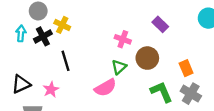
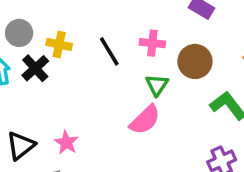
black line: (65, 61) -> (109, 51), moved

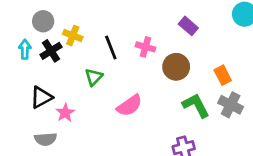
green triangle: (157, 85) -> (94, 77), moved
black triangle: (21, 146) -> (41, 97), moved

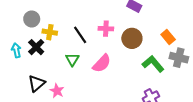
gray circle: (43, 21) -> (32, 19), moved
pink semicircle: (129, 106) -> (102, 63), moved

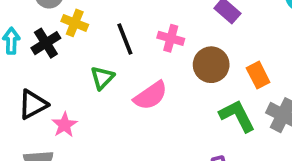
orange rectangle: (168, 37) -> (258, 75), moved

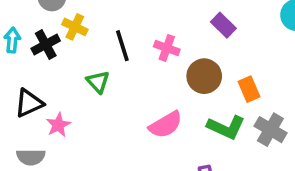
green triangle: (102, 78) -> (98, 82), turned -30
pink semicircle: (151, 96) -> (166, 125), moved
green L-shape: (237, 116) -> (226, 127), turned 138

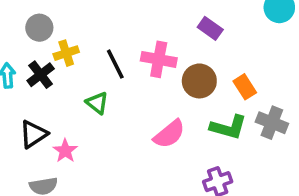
yellow cross: (75, 27) -> (66, 53), turned -35
pink cross: (167, 48) -> (159, 59), size x1.4

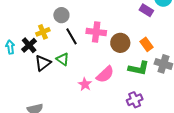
gray circle: (39, 28) -> (61, 15), moved
purple rectangle: (210, 28) -> (146, 10), moved
black triangle: (33, 134) -> (43, 63), moved
pink star: (65, 151) -> (85, 84), moved

